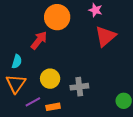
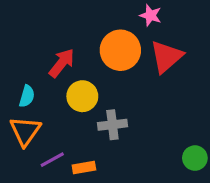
orange circle: (57, 17) -> (120, 50), moved
yellow circle: (50, 79) -> (82, 96), moved
gray cross: (79, 87) -> (112, 125), moved

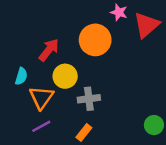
red triangle: (166, 57) -> (146, 25), moved
orange triangle: (25, 131) -> (41, 97), moved
orange rectangle: (84, 168) -> (84, 133), moved, turned -42

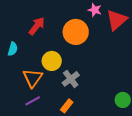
red arrow: (49, 50) -> (37, 26), moved
cyan semicircle: (21, 76) -> (13, 49), moved
gray cross: (89, 99) -> (71, 79), turned -30

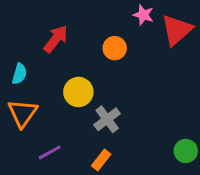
orange circle: (76, 32) -> (115, 48), size x0.6
orange triangle: (33, 78) -> (22, 113), moved

